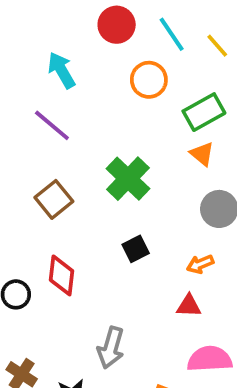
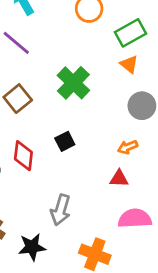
black square: (136, 249) -> (65, 141), moved

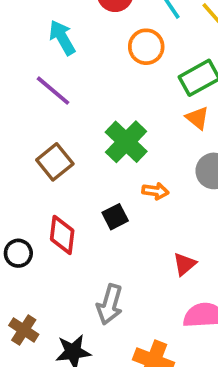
orange arrow: (128, 147) -> (155, 191), moved, turned -150
red triangle: (119, 178) -> (185, 264), turned -42

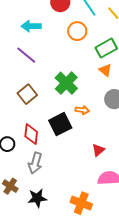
cyan arrow: (62, 38) -> (31, 26), turned -60
black square: (115, 217) -> (60, 124), size x1.6
gray arrow: (110, 304) -> (35, 163), moved

